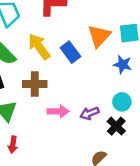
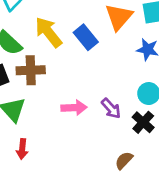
brown cross: (35, 84) -> (31, 70), moved
purple arrow: (90, 113) -> (111, 108), turned -108

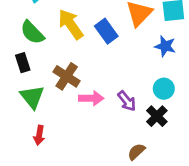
brown cross: (31, 70) -> (67, 76), moved, turned 32

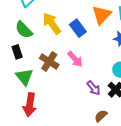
pink arrow: (91, 98) -> (75, 59), moved, turned 48
purple arrow: (127, 101) -> (94, 88), moved
red arrow: (39, 135) -> (30, 105), size x1.6

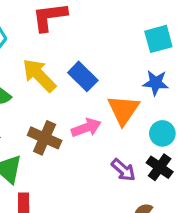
orange triangle: (102, 15) -> (123, 110), moved
pink arrow: (75, 59) -> (86, 128), turned -60

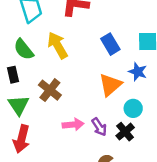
blue rectangle: (83, 76) -> (110, 44), moved
pink arrow: (86, 128) -> (73, 124), moved

